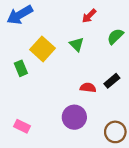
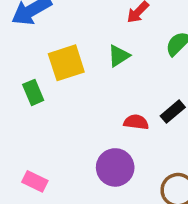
green triangle: (77, 44) -> (119, 56), turned 42
yellow square: (43, 49) -> (66, 63), turned 30

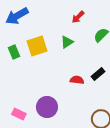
green rectangle: (33, 92) -> (14, 52), moved
purple circle: (115, 167) -> (47, 107), moved

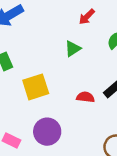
yellow square: (37, 46) -> (36, 87), moved

